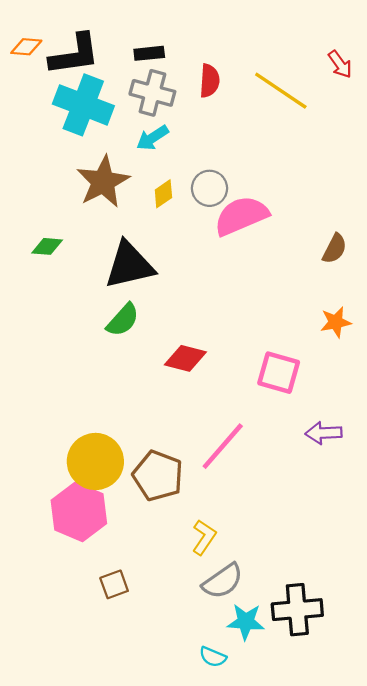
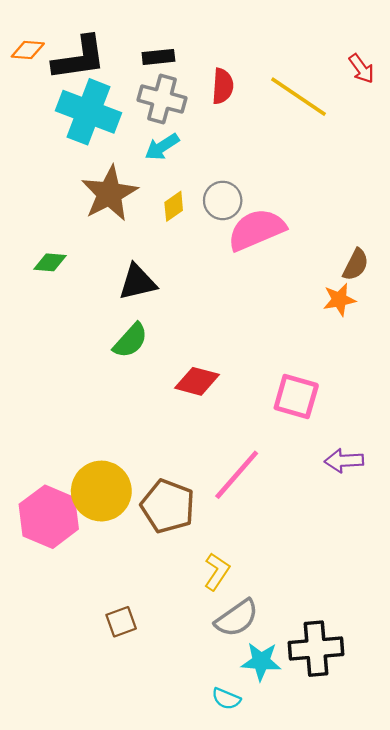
black triangle: (129, 265) -> (137, 282), size x0.7
orange star: (336, 322) -> (339, 300), moved
pink hexagon: (79, 512) -> (49, 517), moved

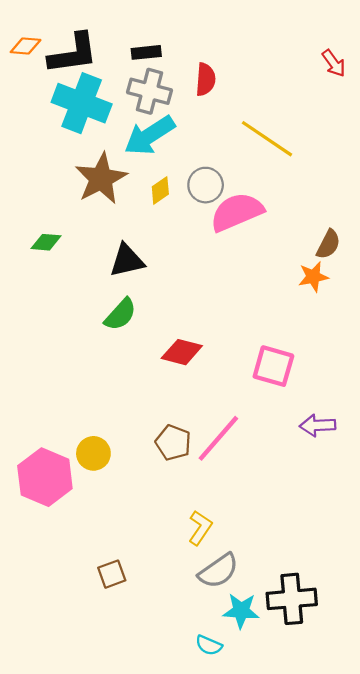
yellow line: (298, 97) -> (267, 139), moved
cyan arrow: (162, 147) -> (149, 135), size x1.6
yellow circle: (101, 491) -> (93, 453), size x0.6
brown pentagon: (168, 506) -> (173, 443), moved, size x0.7

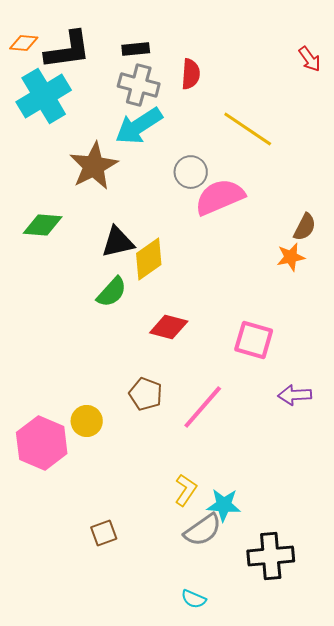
cyan cross: (82, 103) -> (44, 96), moved, turned 38
yellow diamond: (160, 190) -> (149, 259), moved, size x1.6
green diamond: (46, 242) -> (43, 225), size x1.4
brown pentagon: (173, 443) -> (146, 394), moved
cyan star: (241, 611) -> (224, 505), moved

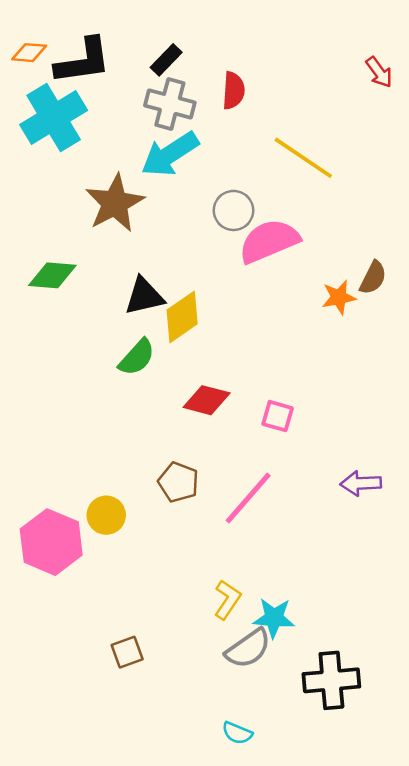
black rectangle: (136, 49) -> (166, 60), turned -40
orange star: (291, 257) -> (339, 297), moved
pink square: (254, 340) -> (278, 416), moved, size x0.7

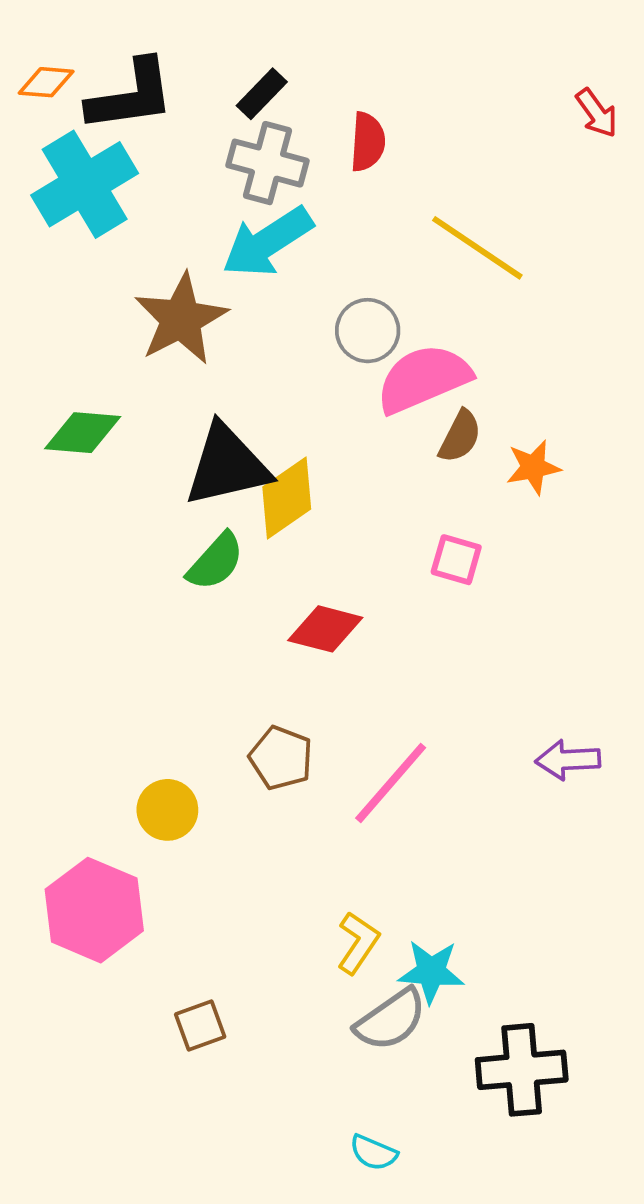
brown semicircle: (373, 278) -> (460, 436), moved
black triangle: (144, 296) -> (227, 465), size x1.4
pink square: (278, 416) -> (456, 560), moved
pink hexagon: (51, 542) -> (94, 910), moved

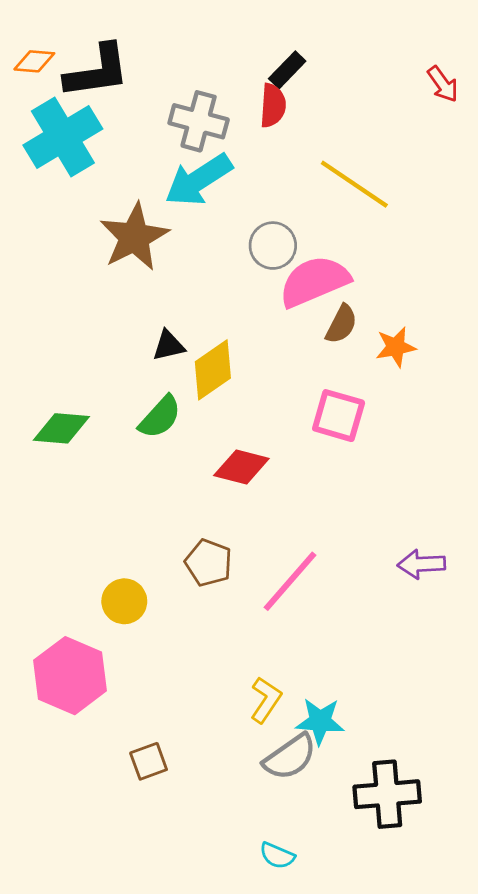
black rectangle: (262, 94) -> (287, 70), moved
green diamond: (83, 433) -> (61, 428), moved
black triangle: (227, 465) -> (169, 346), size x0.5
pink square: (456, 560) -> (339, 416), size x1.4

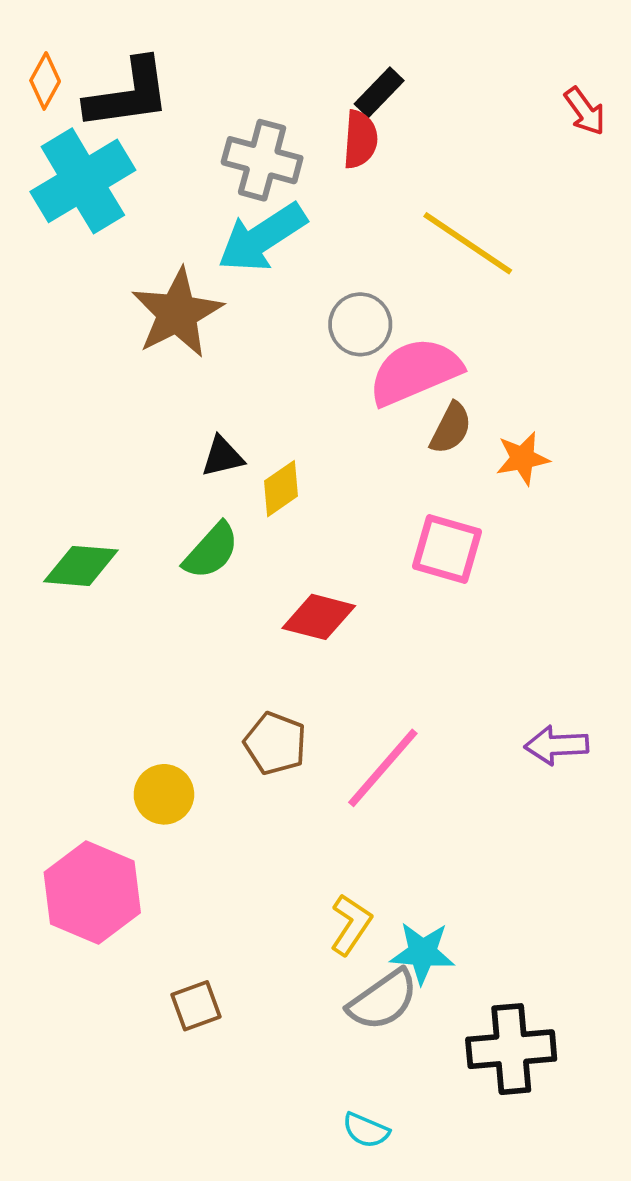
orange diamond: (34, 61) -> (45, 81), turned -66
yellow diamond: (213, 370) -> (281, 489), size x0.7

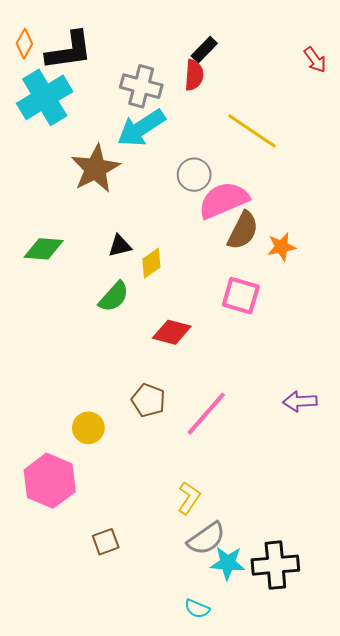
brown semicircle: (451, 428) -> (243, 231), size x1.4
green diamond: (81, 566) -> (44, 249), moved
cyan star: (423, 953) -> (228, 563), moved

